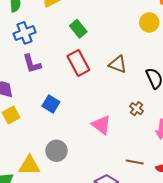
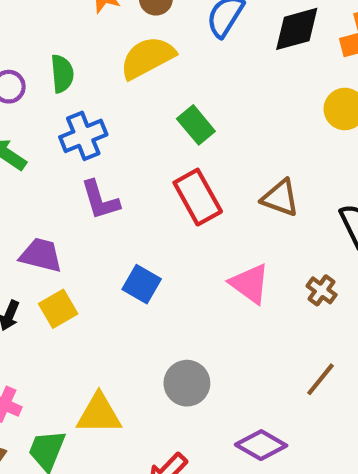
pink triangle: (101, 125) -> (250, 284), moved
gray circle: (56, 151) -> (187, 383), moved
brown line: (135, 162) -> (321, 379), moved, turned -60

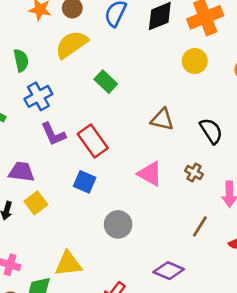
red rectangle: (198, 197) -> (93, 141), moved
gray circle: (187, 383) -> (118, 224), moved

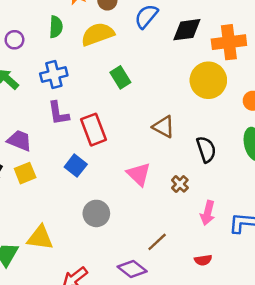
green semicircle: (21, 60) -> (56, 27), moved
yellow circle: (195, 61) -> (208, 80), size x1.5
brown line: (200, 226) -> (157, 242), moved

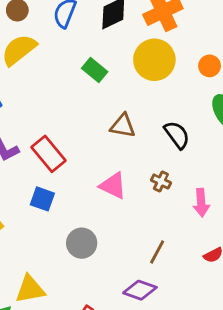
green rectangle: (120, 77) -> (95, 70), moved

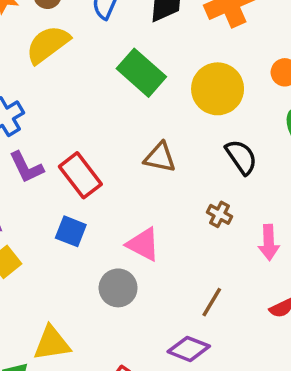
yellow circle: (154, 60) -> (218, 89), moved
green rectangle: (95, 70) -> (141, 73), size x1.5
brown triangle: (123, 126) -> (160, 157), moved
pink triangle: (113, 186) -> (143, 244), moved

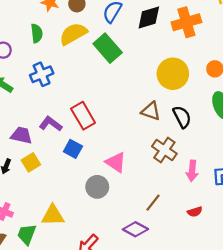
green rectangle: (141, 73) -> (108, 48), moved
brown triangle: (160, 157) -> (151, 111), moved
purple L-shape: (26, 167) -> (51, 124), moved, turned 145
brown cross: (219, 214) -> (164, 150), size x1.6

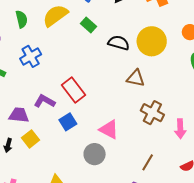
green rectangle: (108, 48) -> (89, 25), size x0.6
black semicircle: (182, 117) -> (119, 43), moved, turned -40
blue square: (73, 149) -> (68, 122), turned 36

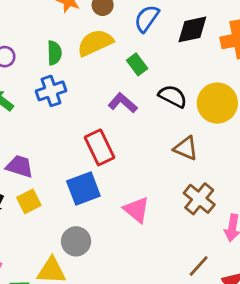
green semicircle: (22, 19) -> (54, 53), moved
purple L-shape: (45, 101) -> (123, 103), moved
blue square: (68, 122) -> (83, 189), size x1.4
gray circle: (95, 154) -> (76, 241), moved
brown line: (148, 162) -> (199, 266), moved

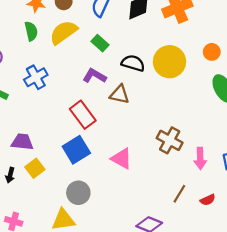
green semicircle: (54, 53) -> (31, 31), moved
brown triangle: (186, 148) -> (120, 94), moved

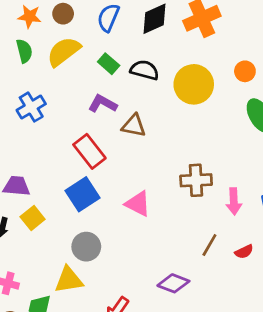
black semicircle: (133, 63) -> (145, 70), moved
brown cross: (170, 140) -> (196, 180), turned -30

